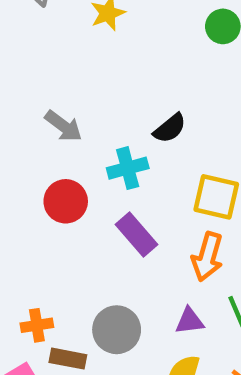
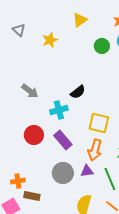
red circle: (66, 201) -> (34, 135), moved
purple triangle: (190, 321) -> (87, 171), moved
gray circle: (117, 330) -> (63, 173), moved

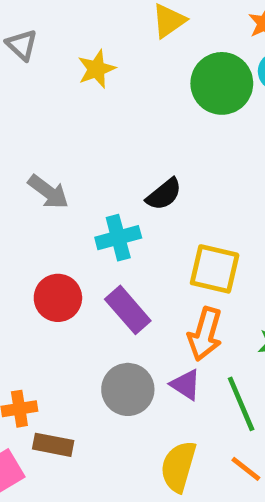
green circle: (102, 46) -> (222, 83), size x1.6
purple triangle: (87, 171) -> (186, 385), turned 40

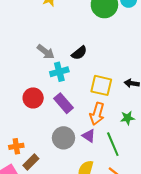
gray arrow: (48, 192) -> (46, 52), moved
brown rectangle: (53, 445) -> (31, 162), turned -56

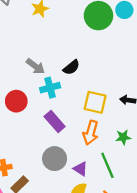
red circle: (33, 98) -> (16, 101), moved
purple triangle: (89, 136) -> (80, 169), moved

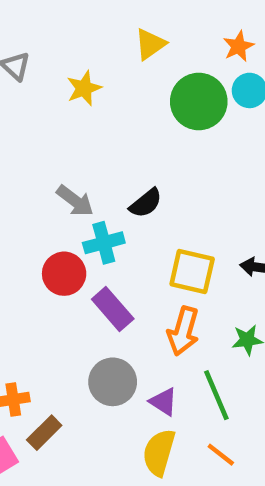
red circle: (16, 101) -> (64, 274), moved

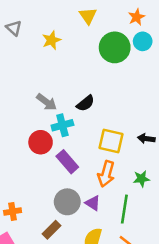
yellow triangle: (150, 44) -> (88, 16), turned -30
green line: (216, 395) -> (124, 209), turned 32
purple triangle: (163, 402) -> (93, 203), moved
brown rectangle: (44, 433) -> (51, 230), moved

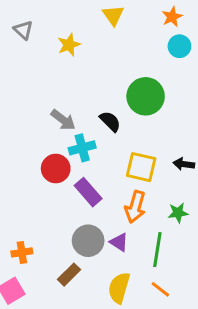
green circle: (115, 47) -> (146, 96), moved
black semicircle: (86, 103) -> (110, 121), turned -96

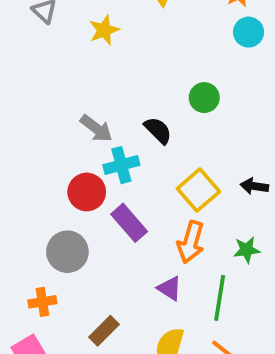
green circle: (146, 96) -> (204, 98), size x0.6
yellow square: (141, 167) -> (198, 190), turned 36
gray circle: (88, 241) -> (67, 252), moved

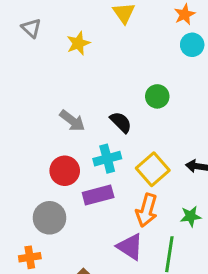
cyan cross: (121, 165) -> (107, 159), moved
purple rectangle: (129, 223) -> (98, 195), turned -64
purple triangle: (170, 288) -> (130, 247), size x1.4

